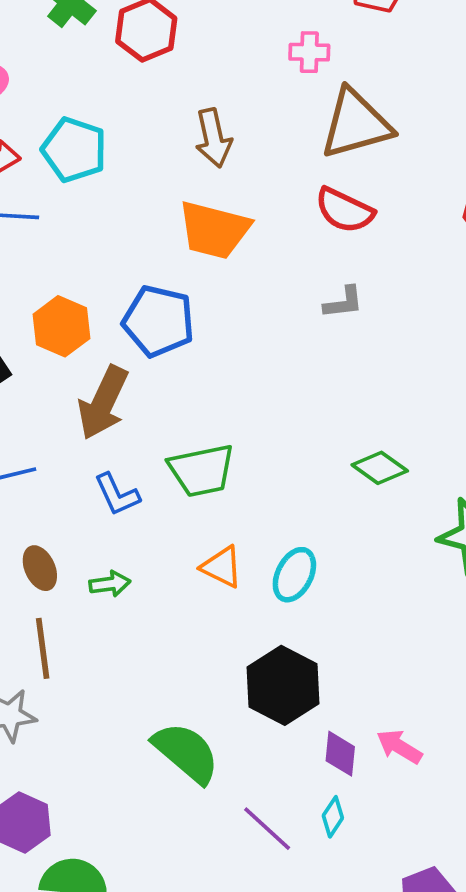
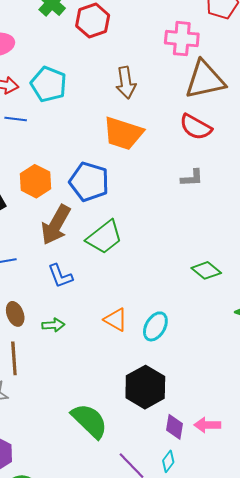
pink cross: (309, 52) -> (182, 39), size x1.5
green trapezoid: (202, 470) -> (104, 237), moved, turned -30
pink arrow: (399, 747) -> (207, 425), turned -35

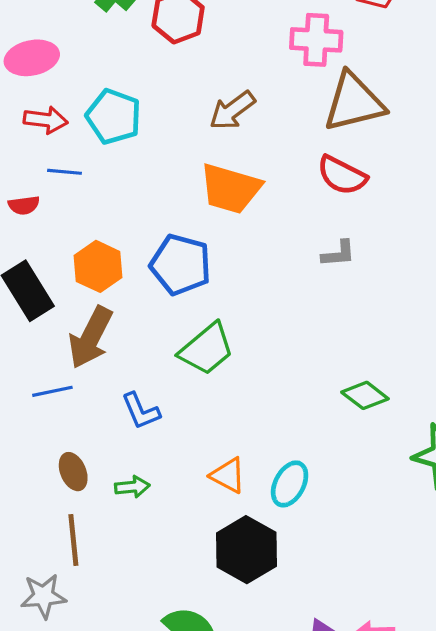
brown arrow: (126, 83) -> (232, 110), turned 64
brown arrow: (56, 225) -> (91, 337), moved
black hexagon: (145, 387) -> (246, 550), moved

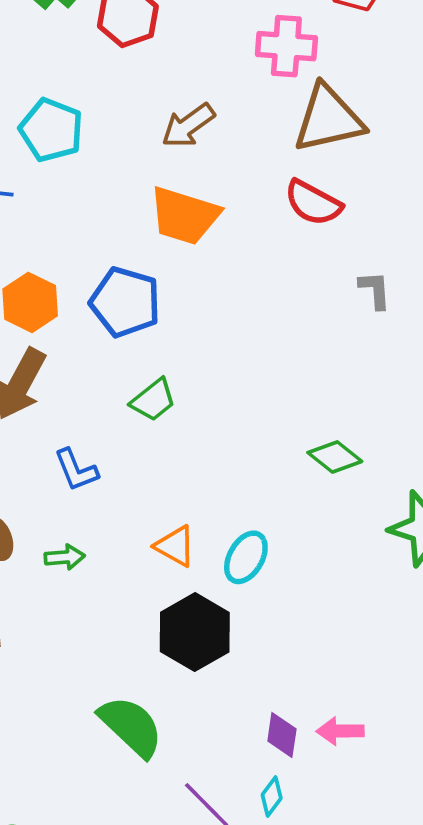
gray L-shape: (338, 254) -> (375, 290), moved, turned -90
green trapezoid: (207, 349) -> (153, 400), size x0.7

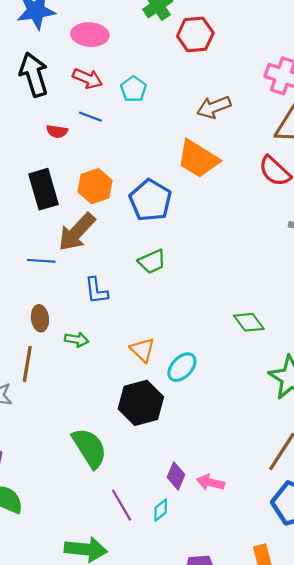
cyan pentagon: (51, 130) -> (133, 89), size x0.7

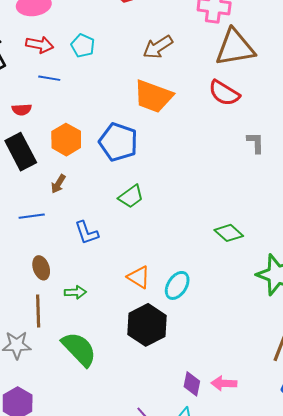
red semicircle: (57, 131) -> (22, 110), moved
brown arrow: (77, 232) -> (58, 184), size x0.5
green arrow: (77, 340) -> (75, 292), moved
green semicircle: (89, 448) -> (79, 349), moved

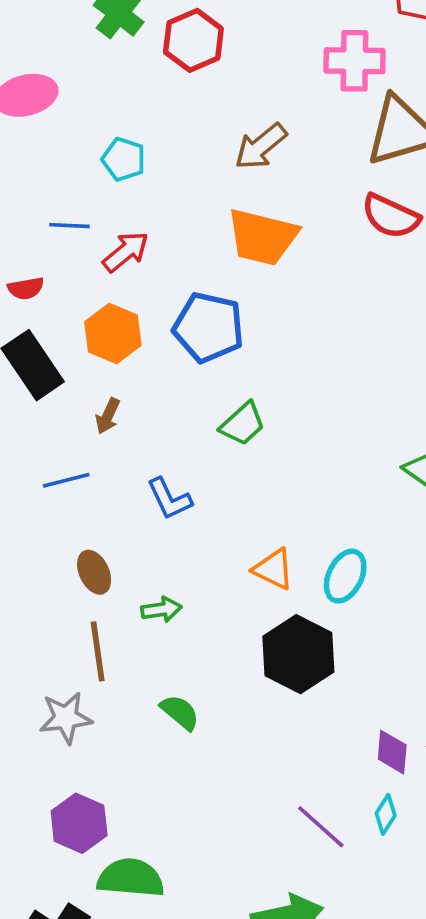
red arrow: (40, 45) -> (126, 252), moved, turned -44
green semicircle: (79, 349) -> (180, 712), size x0.6

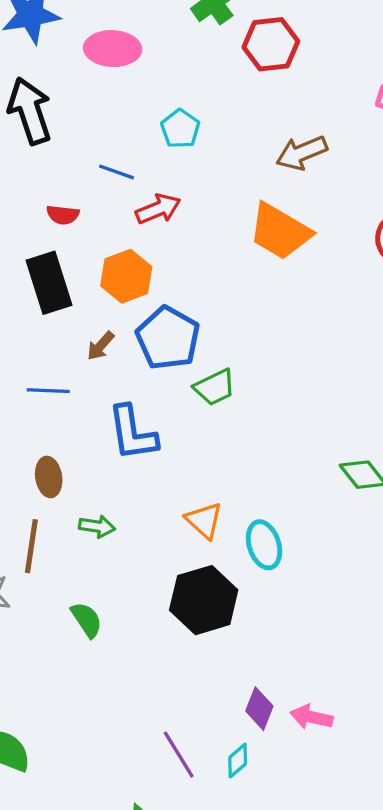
blue pentagon: (208, 327) -> (168, 338), moved
blue L-shape: (169, 499) -> (132, 433), size x1.4
cyan ellipse: (345, 576) -> (264, 545), turned -60

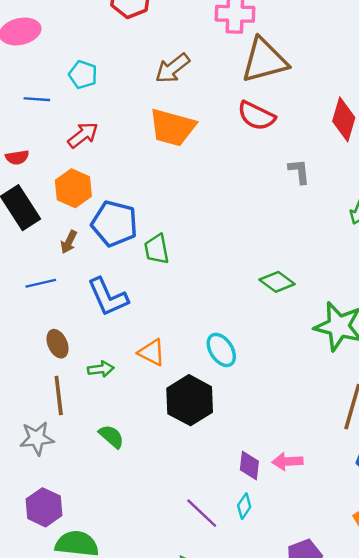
blue line: (117, 172) -> (37, 99), moved
green trapezoid: (215, 387) -> (157, 249), turned 120
orange triangle: (204, 520) -> (152, 352), moved

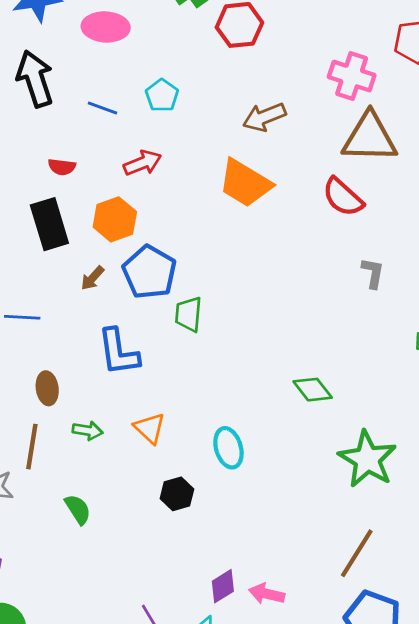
blue line: (41, 283) -> (22, 317), moved
black hexagon: (190, 400) -> (177, 494), size x0.6
purple diamond: (249, 466) -> (223, 586), turned 36

